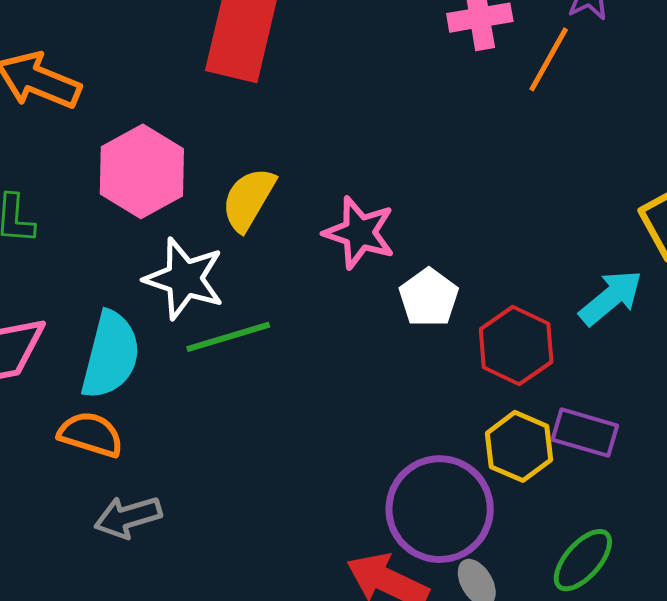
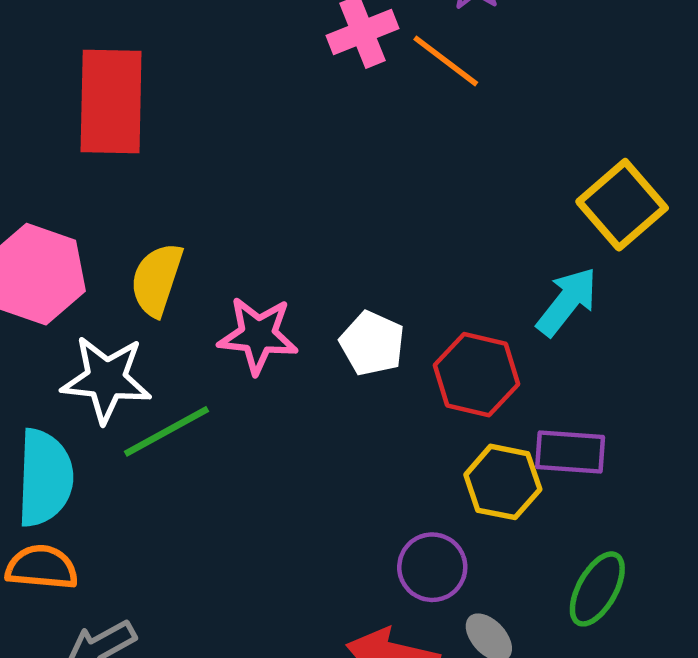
orange line: (549, 59) -> (446, 61), turned -70
pink star: (359, 233) -> (258, 335), moved
purple circle: (440, 509) -> (432, 567), size x0.6

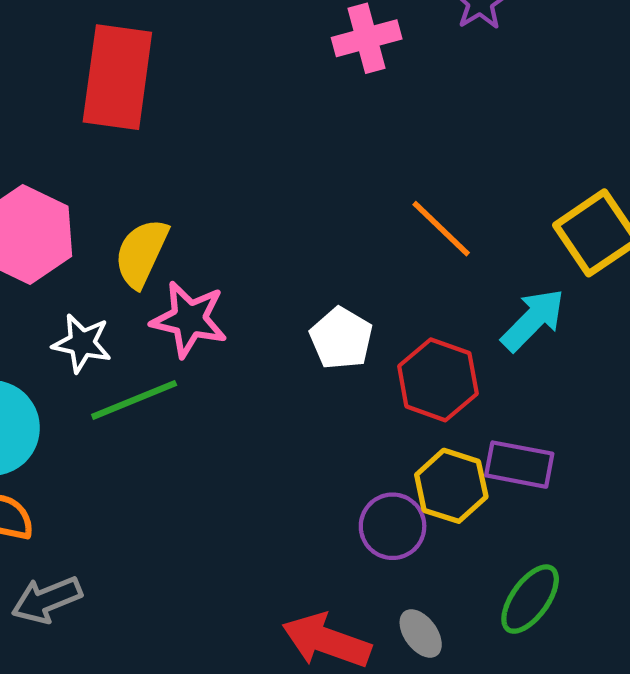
orange line: (446, 61) -> (441, 229), moved
pink star: (258, 335) -> (189, 319), moved
white star: (106, 379) -> (82, 343), size x0.7
purple circle: (432, 567) -> (393, 526), moved

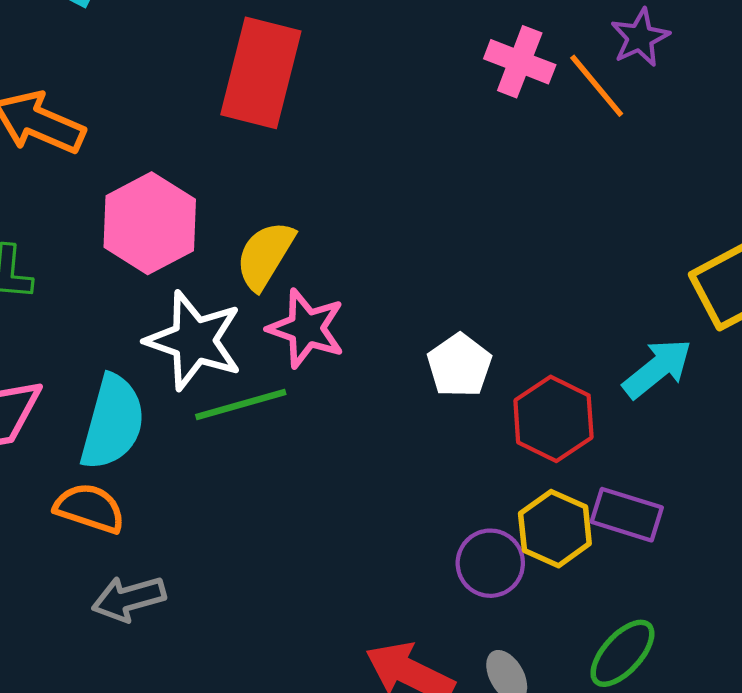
pink cross: (367, 38) -> (520, 62), turned 30
orange line: (441, 229) -> (597, 86), moved
white star: (82, 343) -> (194, 341), size x1.6

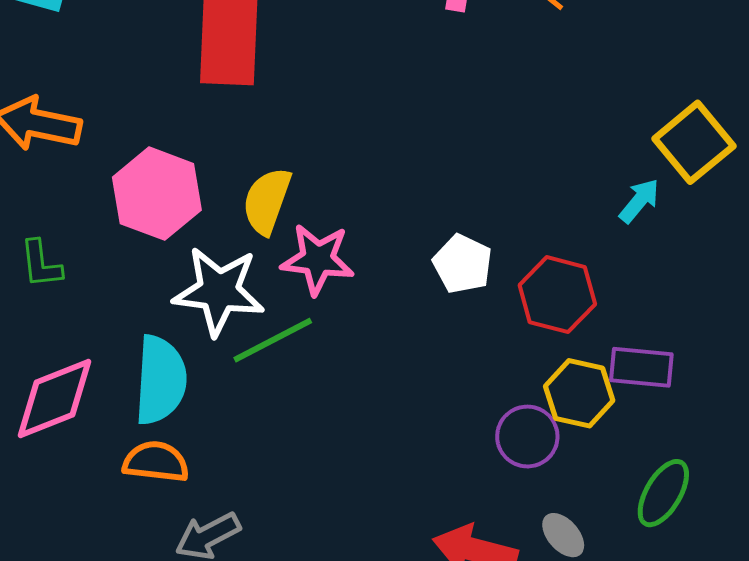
cyan arrow: (657, 368) -> (639, 201), moved, size x0.7

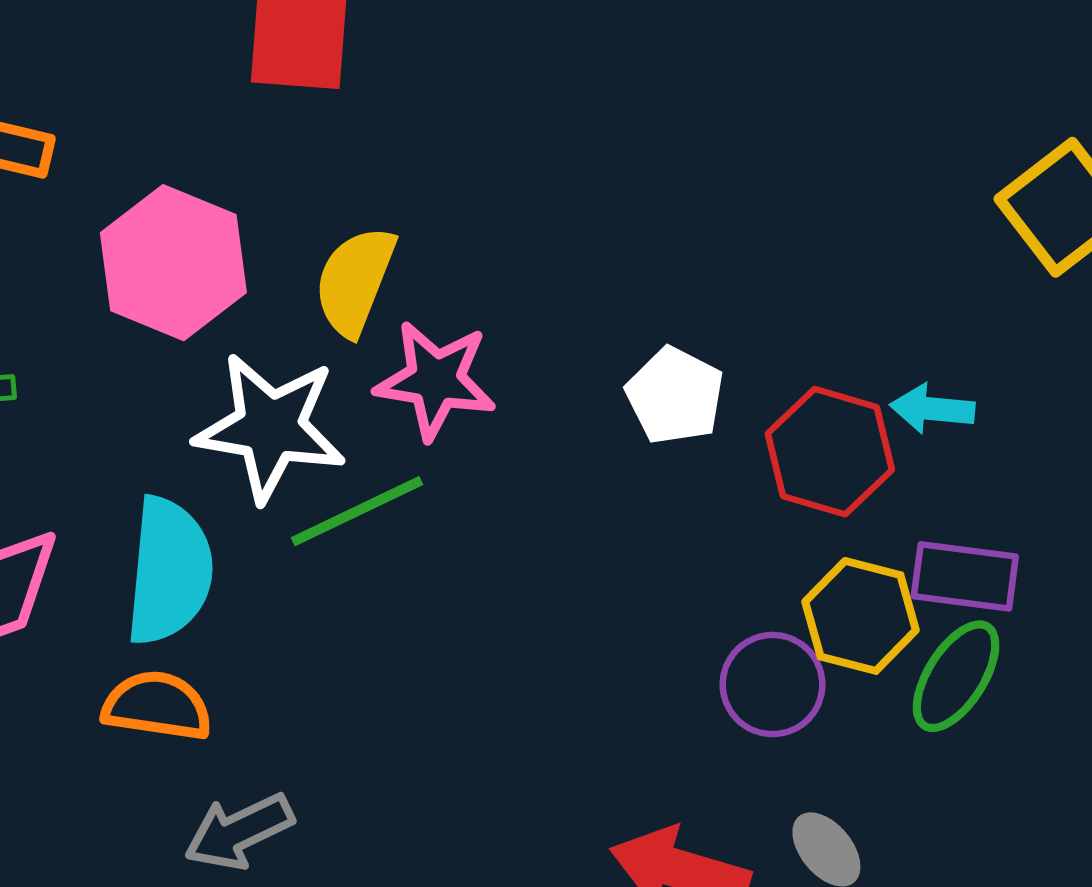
cyan arrow: (639, 201) -> (932, 409), moved, turned -126
green ellipse: (663, 493) -> (956, 676), moved

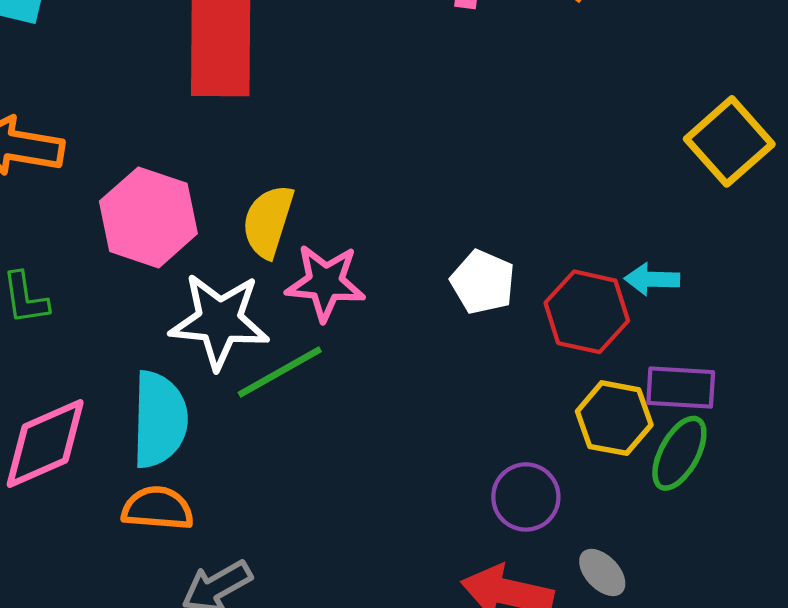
purple circle: (773, 685) -> (526, 497), moved

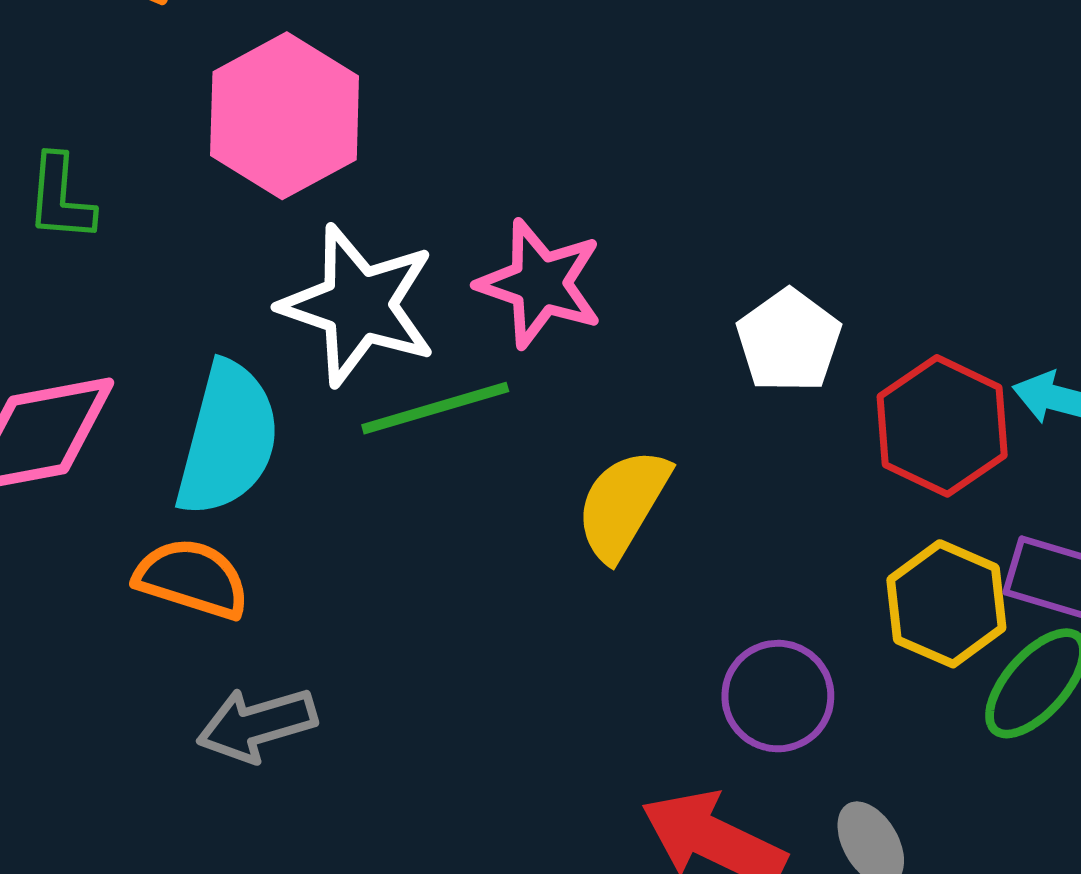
yellow semicircle: (268, 221) -> (623, 504), moved

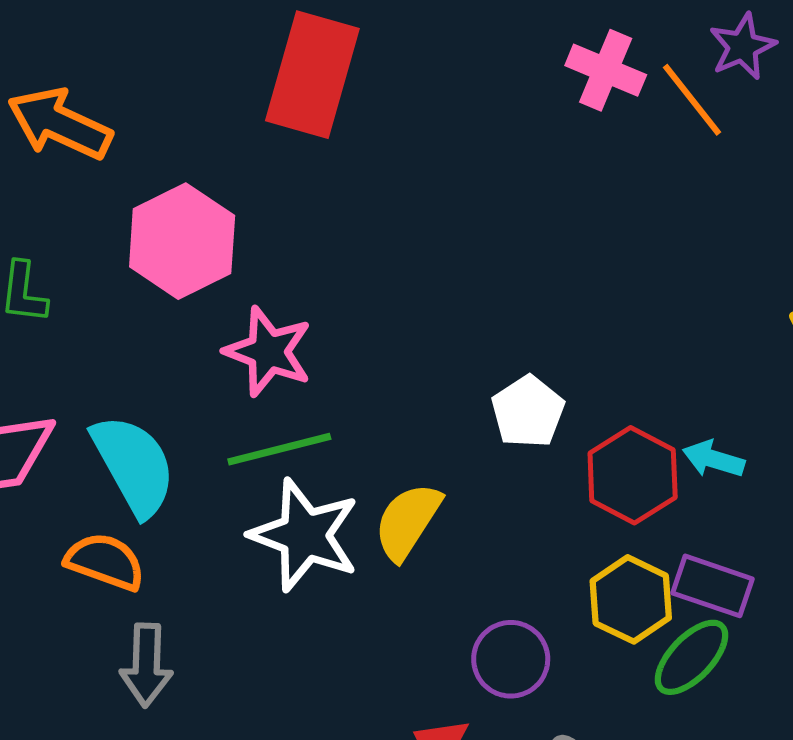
pink star: (540, 284) -> (268, 352), moved
white star: (358, 305) -> (305, 535), moved
cyan semicircle: (228, 439) -> (134, 465), turned -46
gray arrow: (257, 724) -> (146, 665), turned -74

